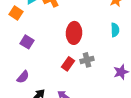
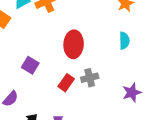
purple square: (27, 42) -> (30, 65), moved

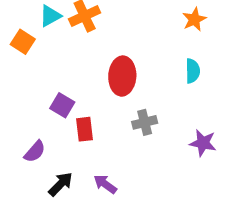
red rectangle: (66, 83) -> (85, 129), moved, turned -42
purple star: (132, 93) -> (203, 143), turned 30

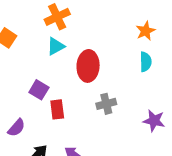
cyan triangle: (50, 16) -> (56, 46), moved
orange star: (194, 19) -> (146, 31), moved

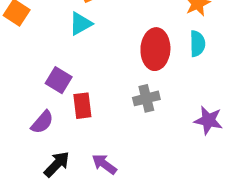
red ellipse: (88, 66) -> (155, 49), moved
purple semicircle: (16, 128) -> (42, 122), moved

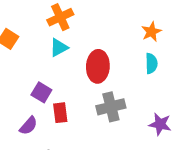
red ellipse: (155, 49) -> (98, 66), moved
gray cross: (146, 98) -> (111, 107), size x1.4

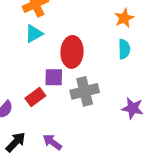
purple square: (41, 92) -> (54, 77), moved, turned -30
red rectangle: (60, 113) -> (35, 97), turned 60

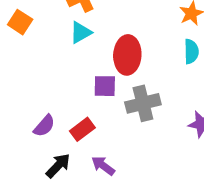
red rectangle: (35, 97) -> (82, 129), moved

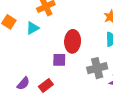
cyan triangle: (81, 32) -> (33, 28), moved
gray cross: (143, 103) -> (97, 68), moved

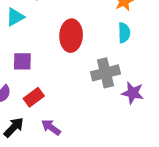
purple square: (59, 60) -> (22, 61), moved

